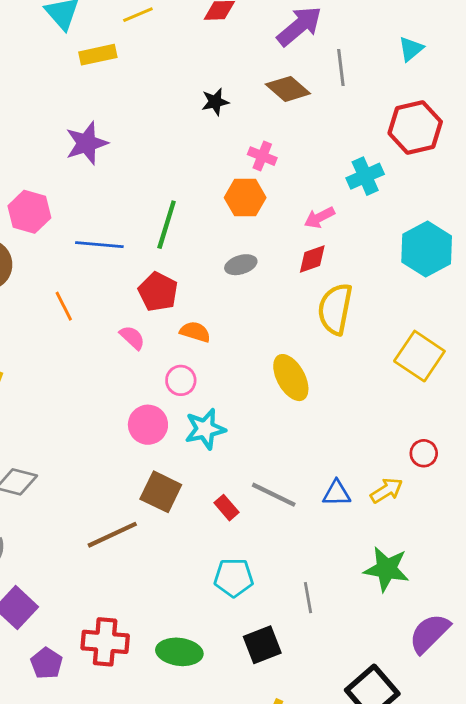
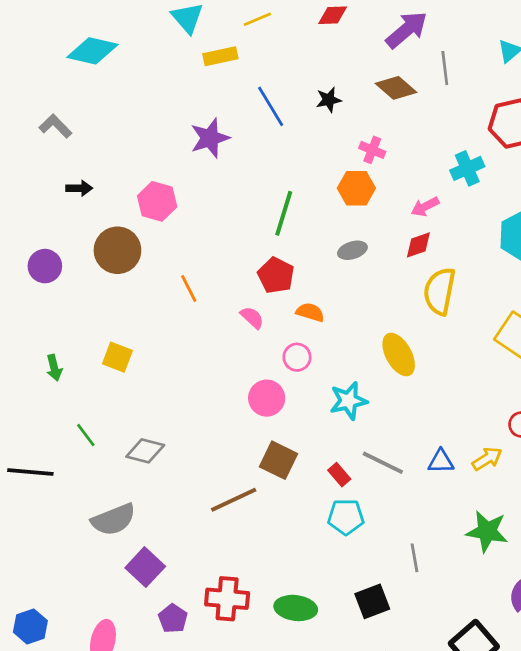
blue line: (99, 245) -> (271, 106), moved, turned 54
cyan star: (205, 429) -> (348, 401), moved
cyan pentagon: (234, 578) -> (346, 517), moved

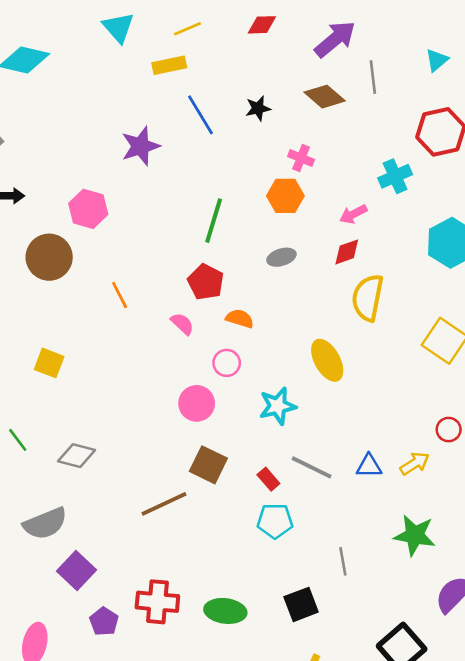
yellow rectangle: (220, 56) -> (169, 65), moved

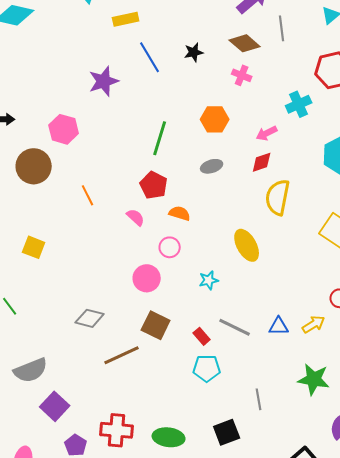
pink cross: (301, 158) -> (242, 75), moved
cyan star: (278, 406) -> (209, 280), size x0.7
gray diamond: (77, 456) -> (90, 318), moved

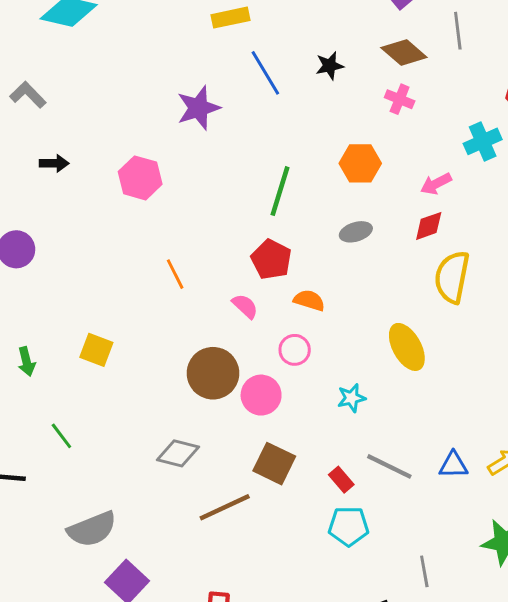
brown circle: (34, 166) -> (213, 373), moved

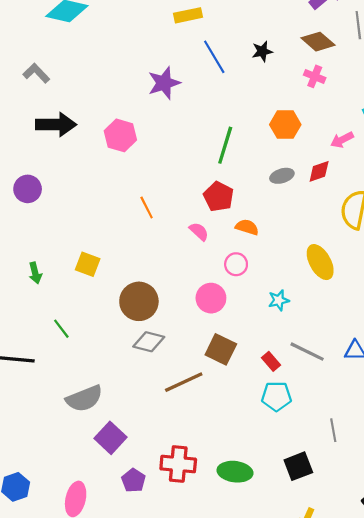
black arrow: (54, 163) -> (56, 125), size x1.8
red diamond: (429, 226) -> (319, 171), moved
brown circle: (213, 373) -> (139, 301), moved

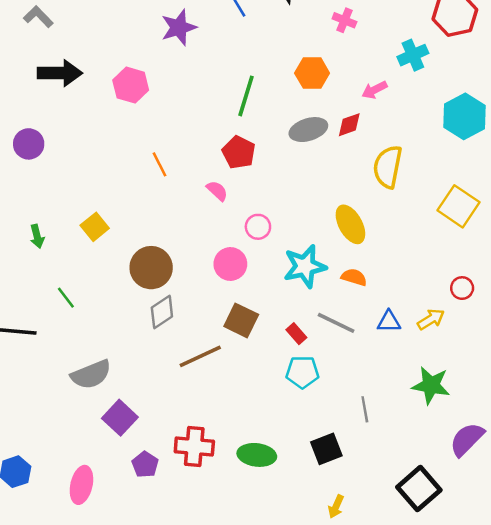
gray ellipse: (282, 176) -> (308, 130), size x1.4
orange semicircle: (247, 227) -> (354, 277), moved
yellow square: (88, 264) -> (95, 227), turned 30
cyan star: (279, 300) -> (305, 266), size x1.8
gray diamond: (149, 342) -> (162, 312), turned -48

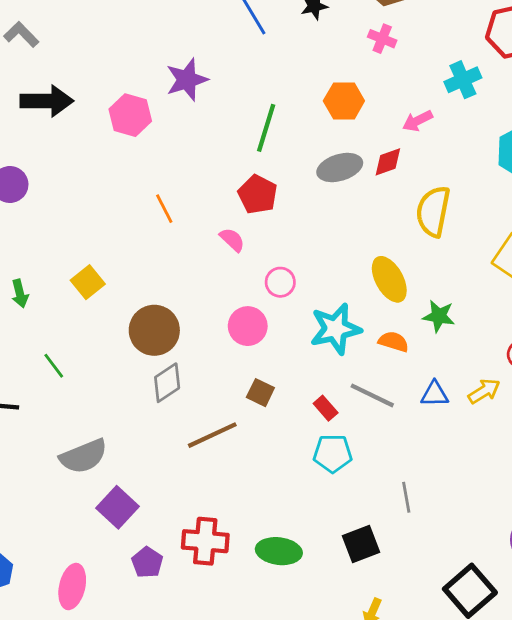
purple star: (179, 27) -> (187, 80), moved
brown square: (241, 320) -> (260, 393), size x0.7
green star: (431, 385) -> (439, 316), moved, size x0.7

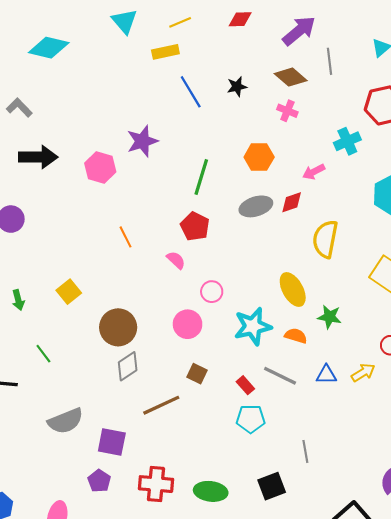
purple square: (117, 507) -> (112, 442), moved, turned -32
purple pentagon: (147, 562) -> (99, 481), moved

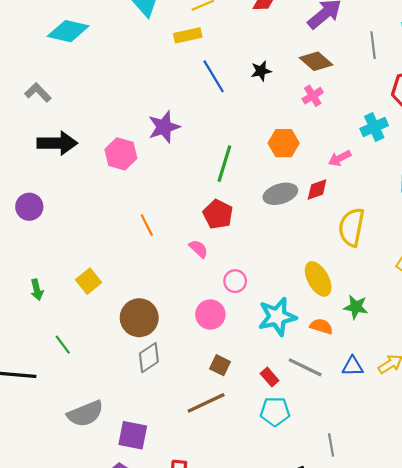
gray line: (329, 61) -> (373, 45), moved
pink cross: (287, 111) -> (313, 96), turned 36
brown line: (161, 405) -> (206, 403), moved

